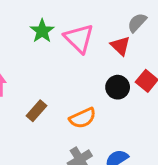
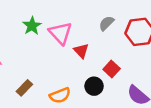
red triangle: (120, 46) -> (81, 51), moved
black circle: (118, 87) -> (94, 86), moved

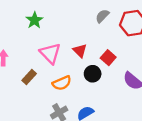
pink triangle: (60, 33) -> (50, 53), moved
red triangle: (81, 51) -> (80, 51), moved

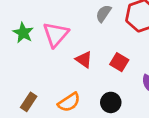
pink triangle: (50, 53) -> (56, 34), moved, turned 35
black circle: (93, 74) -> (111, 102), moved

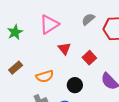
green star: (23, 33) -> (15, 32), moved

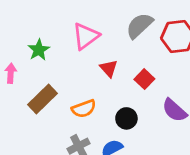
gray semicircle: (88, 19) -> (139, 26), size x1.5
brown rectangle: (16, 68) -> (42, 99), size x1.5

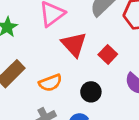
red triangle: (109, 68) -> (74, 44), size x1.5

